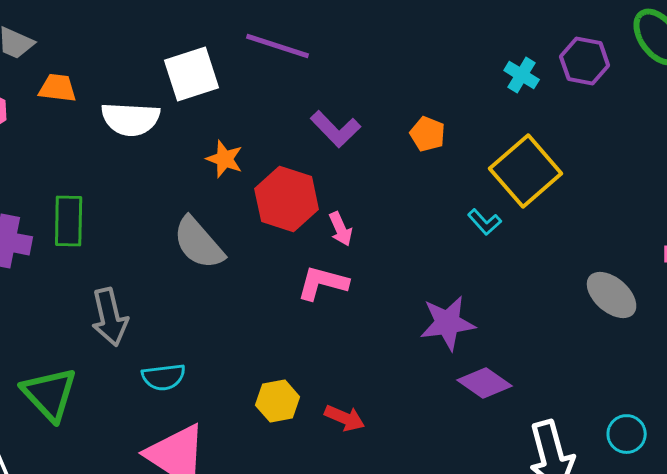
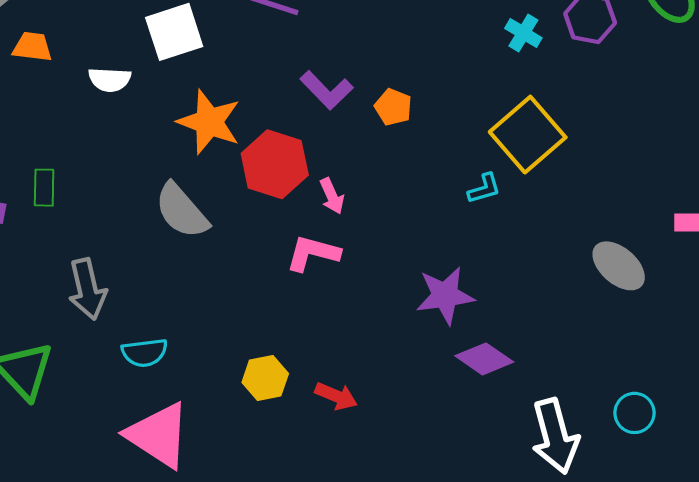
white semicircle: (131, 119) -> (110, 80), size x0.7
orange pentagon: (428, 134) -> (393, 107), moved
orange star: (225, 159) -> (209, 122), size x1.6
green rectangle: (69, 221) -> (44, 188), size x0.7
cyan L-shape: (485, 222) -> (484, 189), turned -64

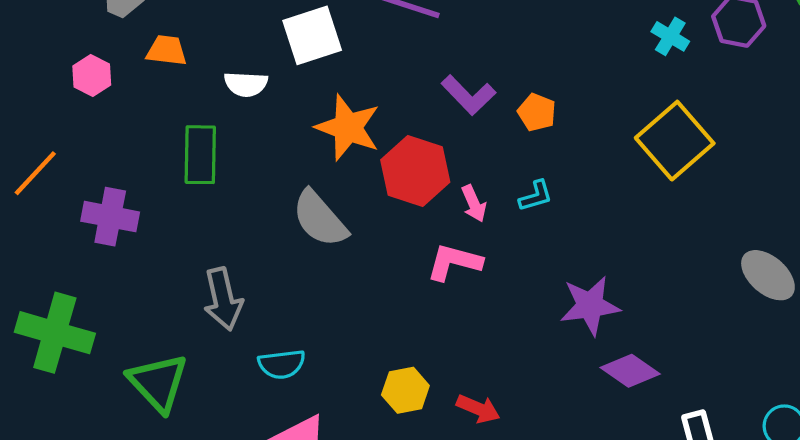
green rectangle: (44, 188) -> (200, 155), moved, size x1.5
cyan L-shape: (484, 189) -> (536, 196), moved

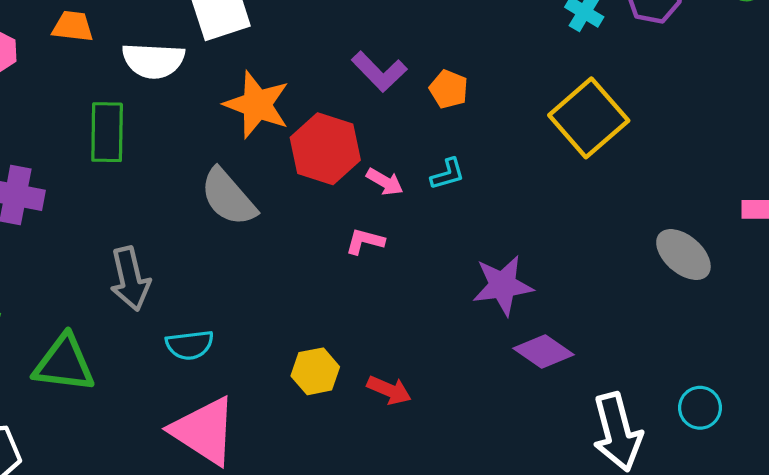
white semicircle: (246, 84) -> (153, 61), size x1.4
pink arrow: (474, 204) -> (385, 182), turned -36
pink L-shape: (454, 262) -> (365, 241), size x0.7
green triangle: (158, 383) -> (64, 364), turned -40

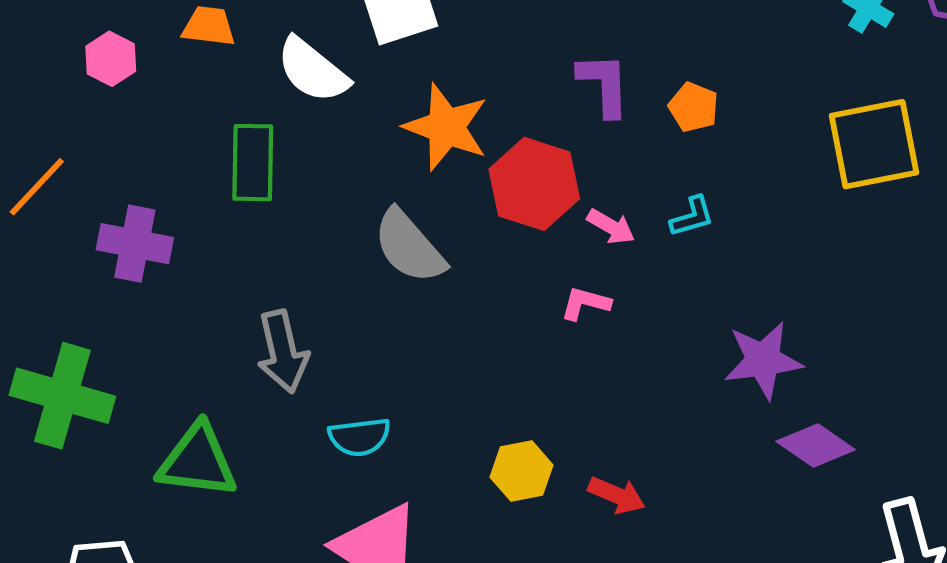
white semicircle: (153, 61) -> (313, 70), turned 36
purple L-shape: (379, 72) -> (604, 84), turned -138
yellow square: (589, 118) -> (874, 144), turned 30

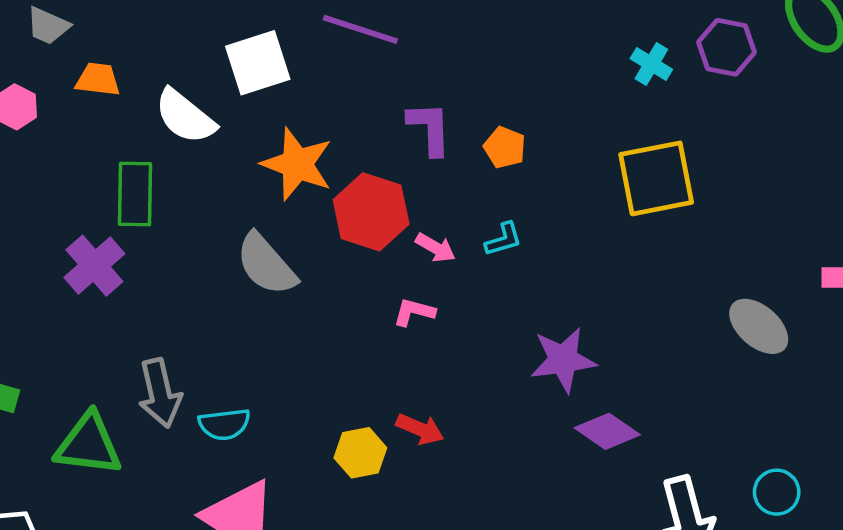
purple cross: (135, 244) -> (94, 266), moved, turned 38
gray arrow: (283, 352) -> (160, 393), moved
red arrow: (617, 495) -> (420, 429), moved

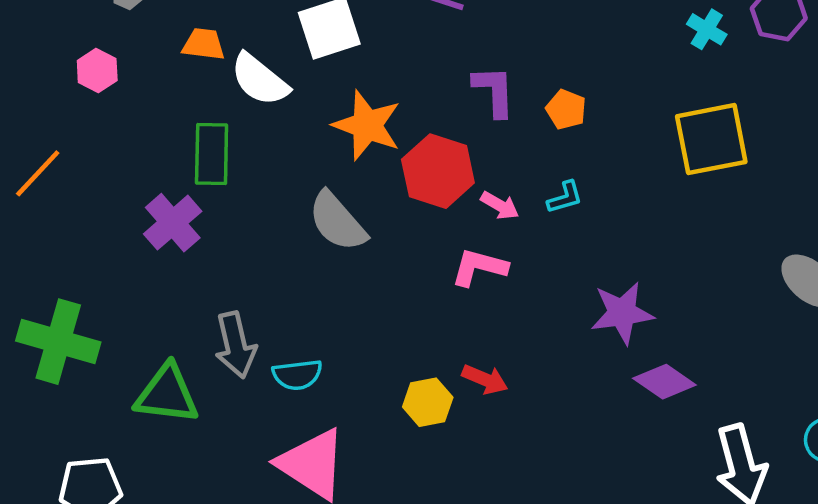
orange trapezoid: (98, 79) -> (204, 44), moved
pink L-shape: (414, 312) -> (479, 267), size x1.4

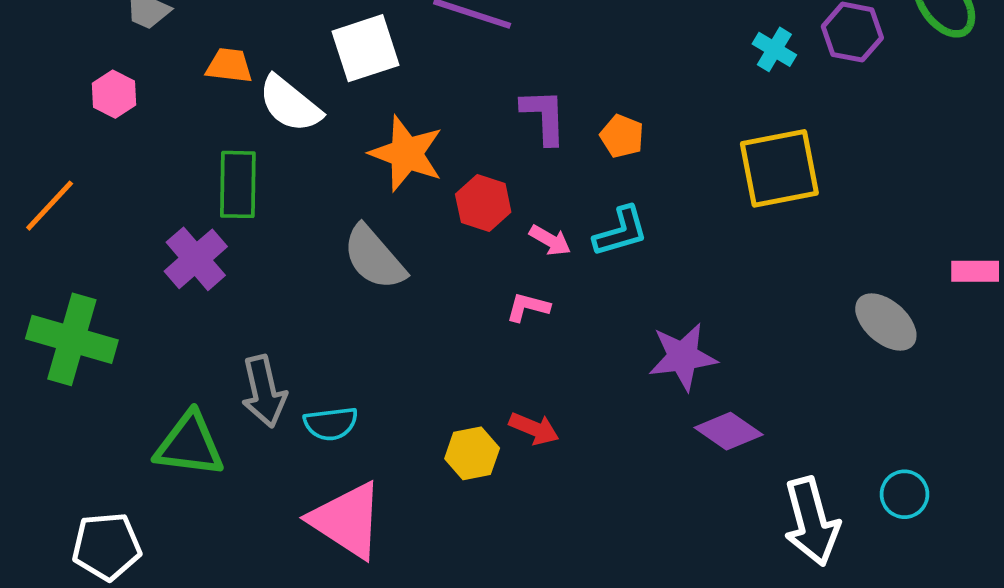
red hexagon: (438, 171) -> (483, 203), size x0.7
cyan L-shape: (565, 197) -> (621, 232), size x1.4
pink L-shape: (479, 267) -> (528, 307), size x0.7
green cross: (58, 342) -> (72, 339), moved

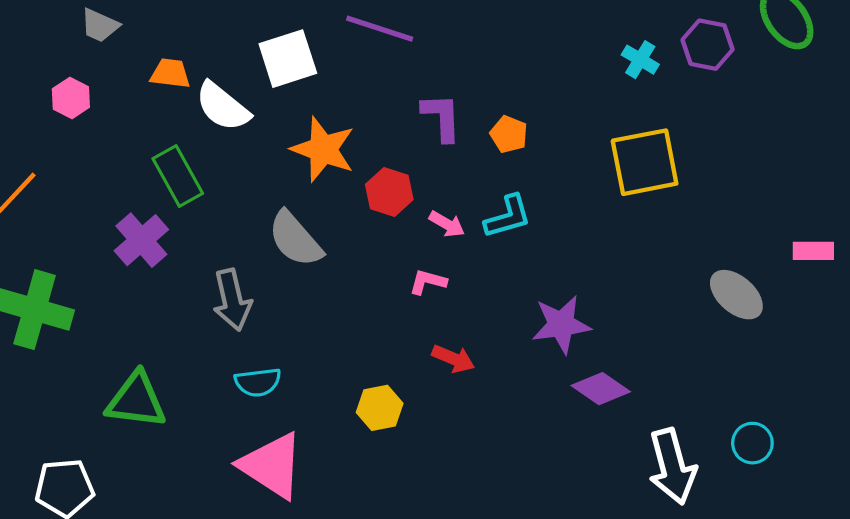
green rectangle: (238, 184) -> (178, 176), turned -30
gray arrow: (264, 391) -> (232, 300), moved
red arrow: (534, 429) -> (453, 359), moved

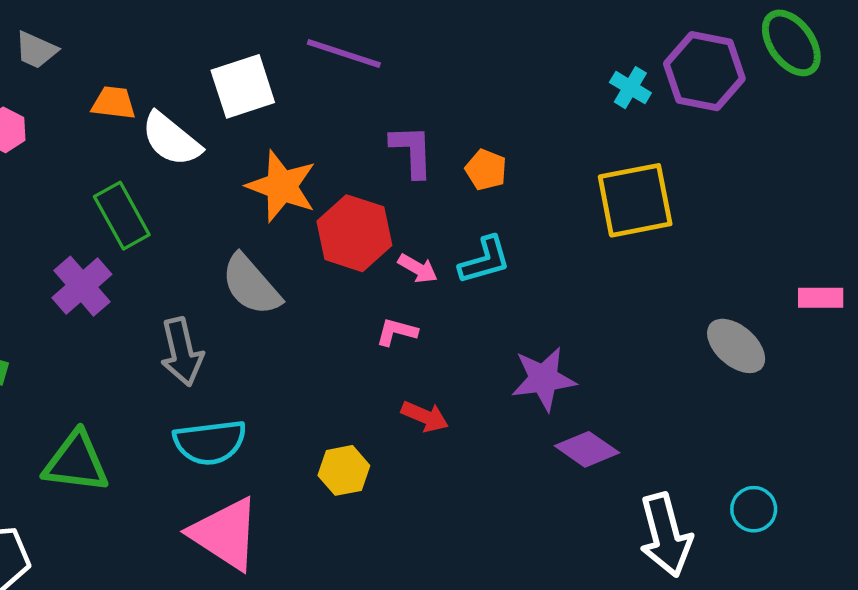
purple hexagon: (708, 45) -> (704, 71), size x1.4
red hexagon: (389, 192) -> (354, 233), size x1.4
cyan semicircle: (258, 382) -> (210, 442), size x1.4

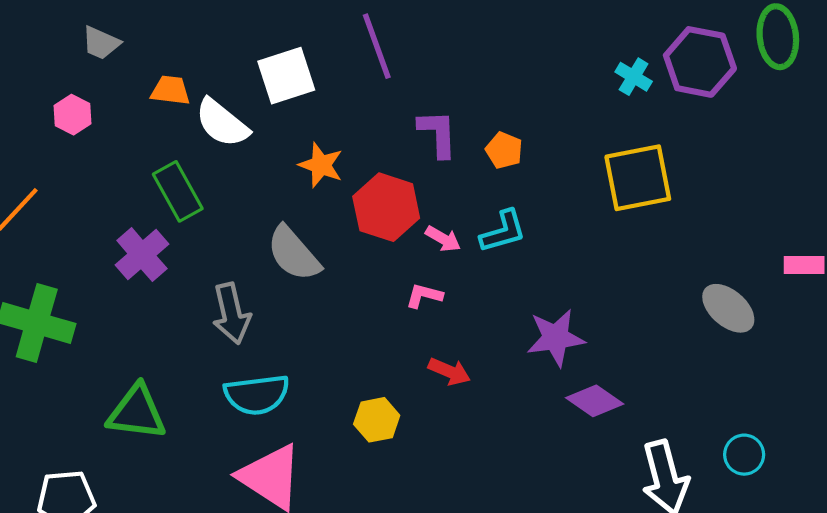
green ellipse: (791, 43) -> (778, 37), turned 30
purple line: (344, 53) -> (377, 46), turned 52
orange star: (282, 186) -> (321, 165), size x0.7

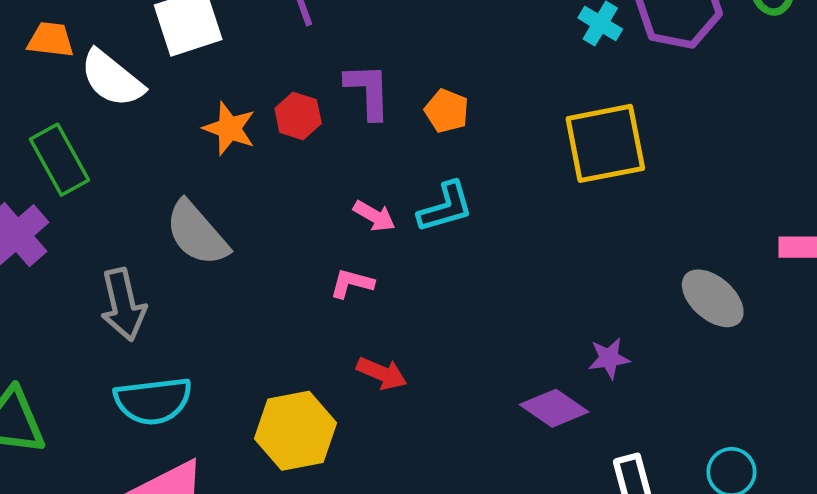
red hexagon: (386, 207) -> (298, 116), moved, size x0.6
purple star: (556, 338) -> (609, 358), moved, size x0.6
yellow hexagon: (377, 420) -> (296, 431), size x1.5

